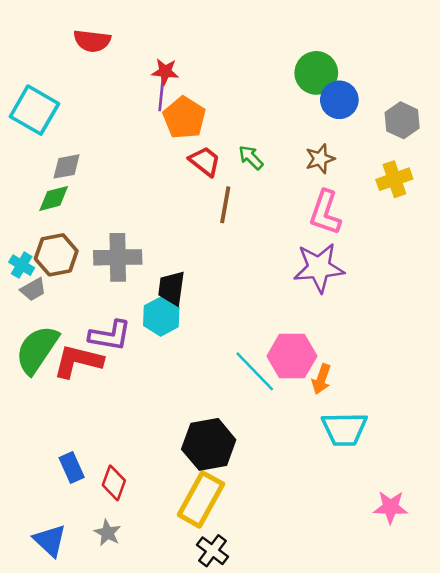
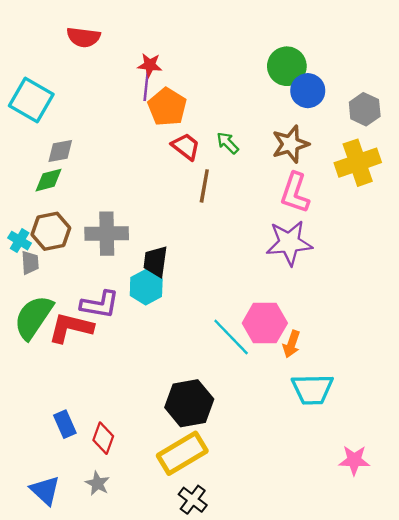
brown star: (320, 159) -> (290, 144), size x1.4
yellow cross: (394, 179) -> (358, 163), size x1.4
gray trapezoid: (33, 289) -> (30, 263), turned -65
yellow rectangle: (201, 499) -> (182, 453), turned 30

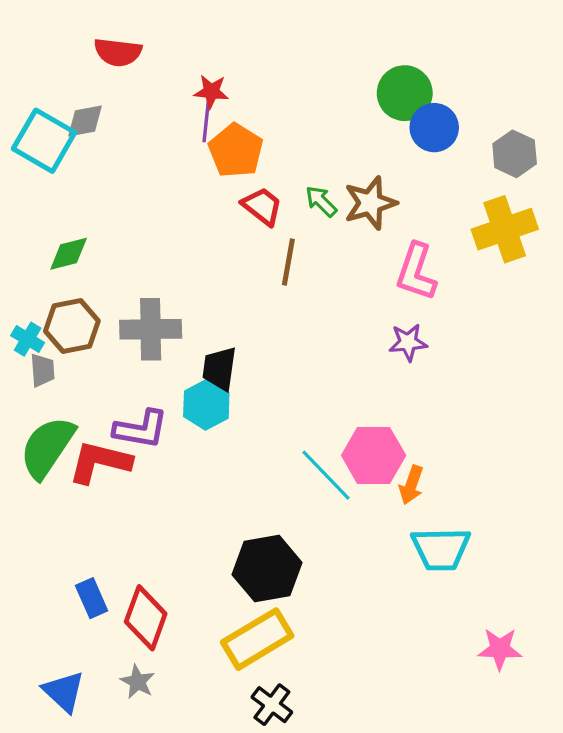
brown star: (290, 144) -> (370, 203), moved
gray diamond: (60, 151) -> (85, 121), moved
purple star: (289, 243) -> (408, 342), size x0.6
red diamond: (103, 438) -> (146, 618), size x1.4

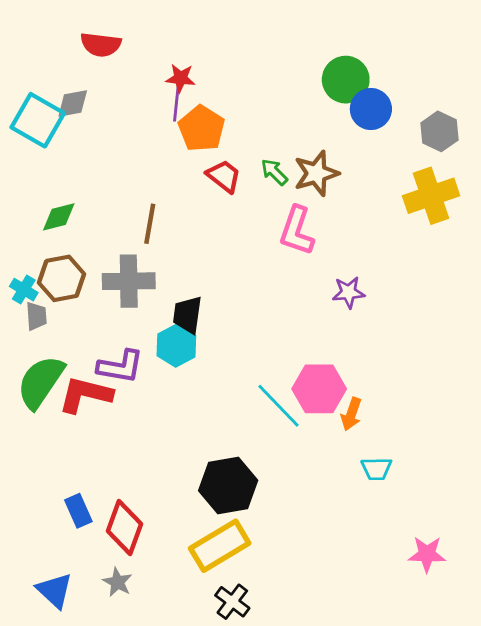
brown line: (288, 262) -> (150, 224), moved
pink L-shape: (416, 272) -> (297, 231), moved
cyan trapezoid: (441, 549) -> (376, 469), size x0.6

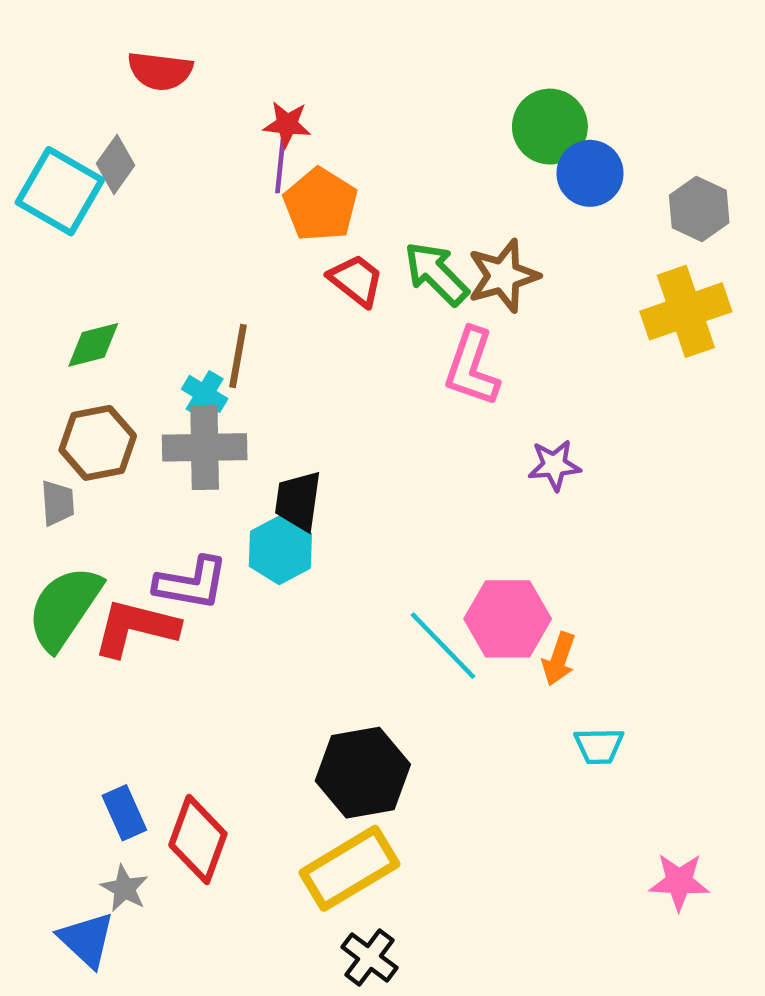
gray diamond: (73, 103) -> (116, 164), turned -44
green arrow: (274, 172) -> (436, 274), size x1.5
cyan cross: (24, 290) -> (205, 394), moved
gray star: (118, 582) -> (124, 888), moved

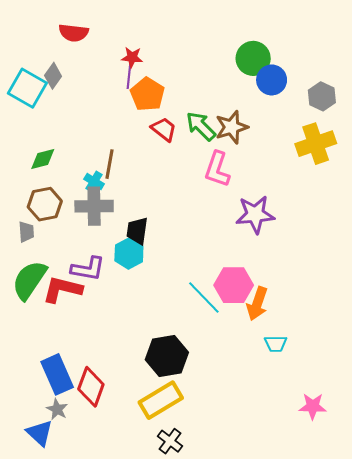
purple star: (554, 465) -> (255, 214), size x1.6
orange arrow: (559, 659) -> (257, 304), size x1.4
blue rectangle: (124, 813) -> (57, 374), size x1.6

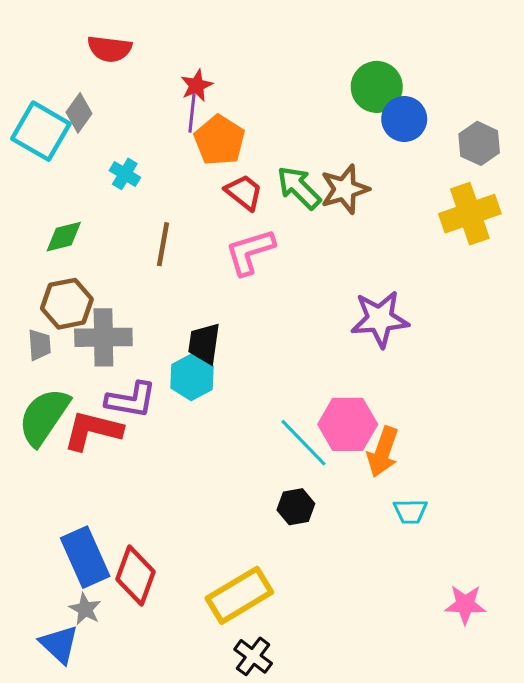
red star: (132, 57) -> (197, 85), turned -30
pink L-shape: (217, 169) -> (250, 252), moved, turned 54
cyan cross: (94, 182) -> (125, 174), moved
gray cross: (94, 206) -> (103, 337), moved
black hexagon: (167, 356) -> (296, 507), moved, size x0.6

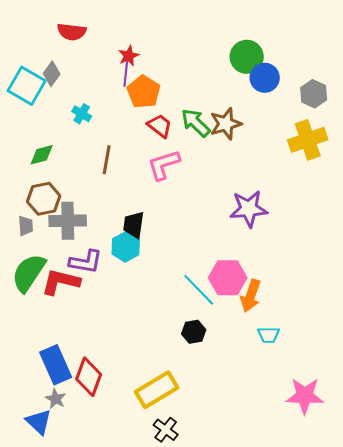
pink star: (465, 604) -> (305, 396), size x1.4

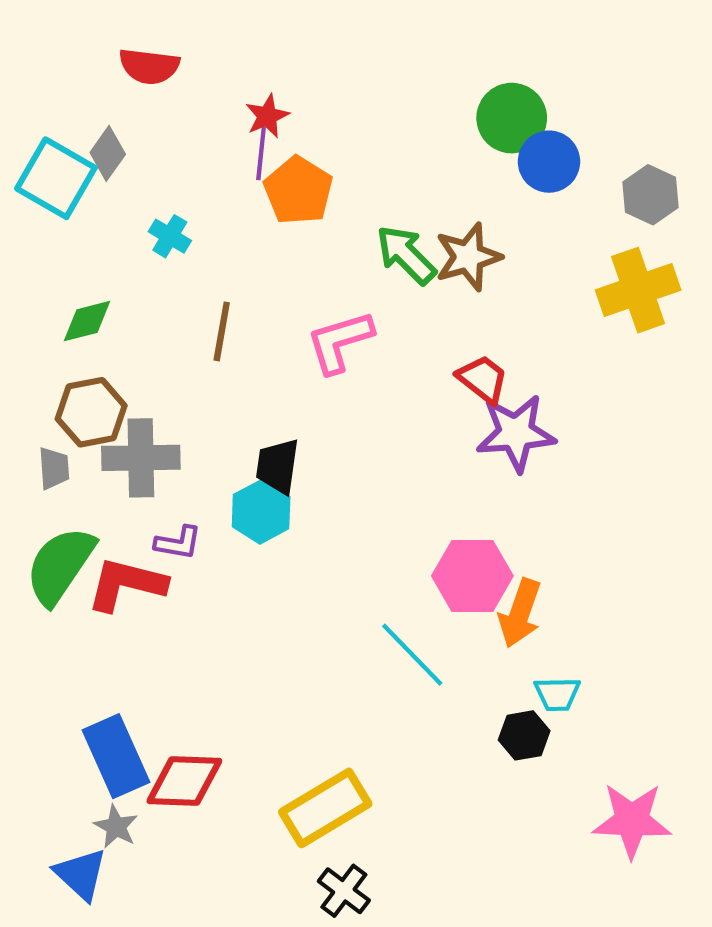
red trapezoid: (160, 126) -> (483, 379), moved
purple L-shape: (86, 262) -> (178, 543), size x0.7
cyan line: (199, 290) -> (412, 655), moved
black hexagon: (194, 332) -> (524, 735), moved
red diamond: (89, 377) -> (184, 781), turned 72

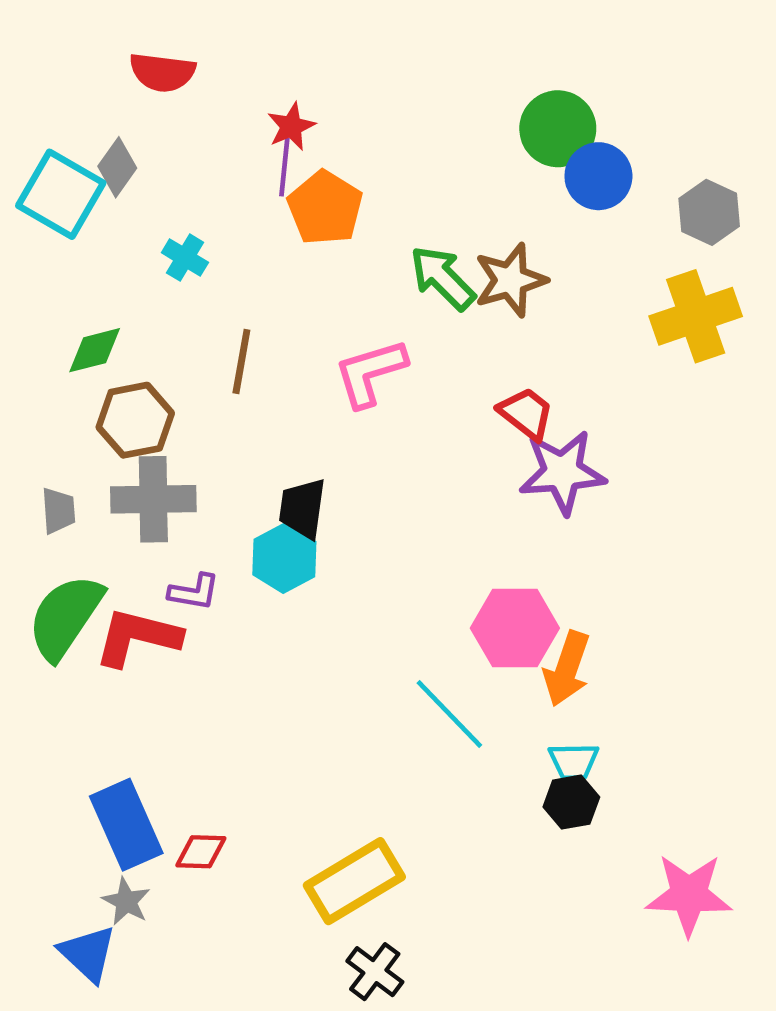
brown hexagon: (91, 412) -> (135, 420), moved
cyan trapezoid: (557, 694) -> (574, 761), moved
red diamond: (184, 781) -> (201, 852), size x0.6

